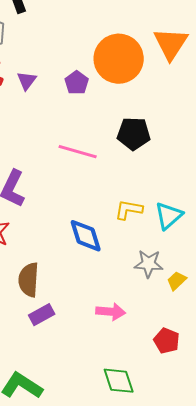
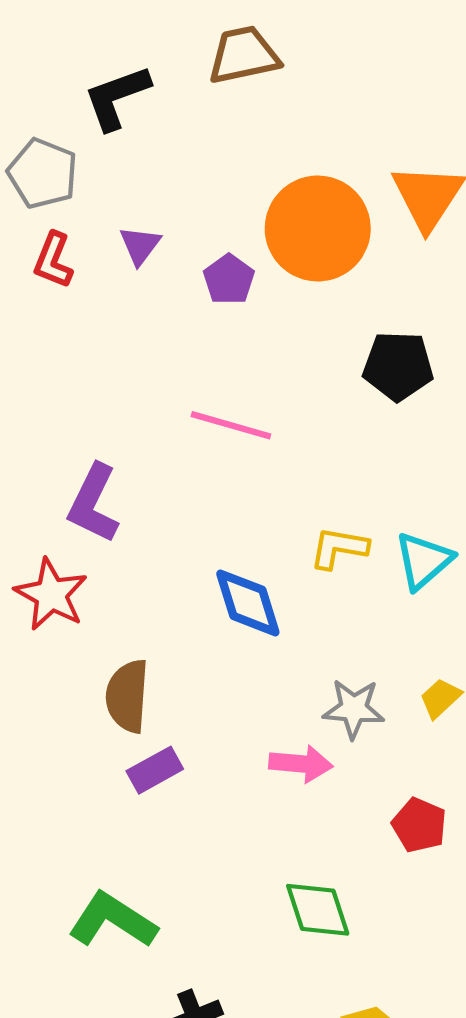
purple triangle: (27, 81) -> (140, 245), moved
black pentagon: (134, 134) -> (398, 366), moved
gray star: (149, 264) -> (354, 709), moved

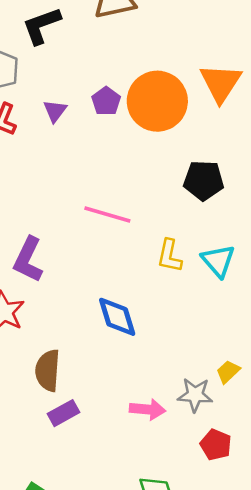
purple pentagon: (229, 279) -> (106, 101), moved
yellow L-shape: (339, 548) -> (170, 256), moved, turned -88
cyan triangle: (423, 561) -> (218, 261), moved, turned -30
gray star: (354, 709) -> (195, 395), moved

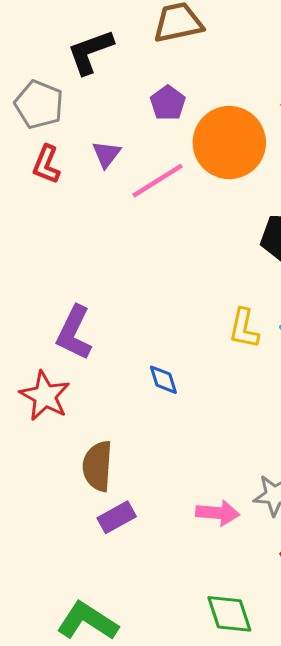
purple pentagon: (106, 101) -> (168, 103), moved
pink line: (107, 214) -> (158, 181), moved, turned -48
blue diamond: (117, 317) -> (163, 380), moved, size x0.6

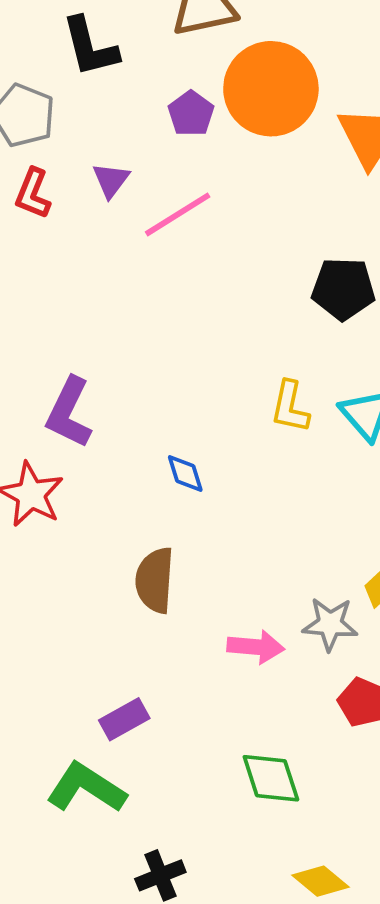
black L-shape: (90, 52) -> (90, 47), turned -84
orange circle: (229, 143) -> (271, 89), moved
brown semicircle: (98, 466) -> (155, 580), moved
purple rectangle: (117, 517) -> (124, 719), moved

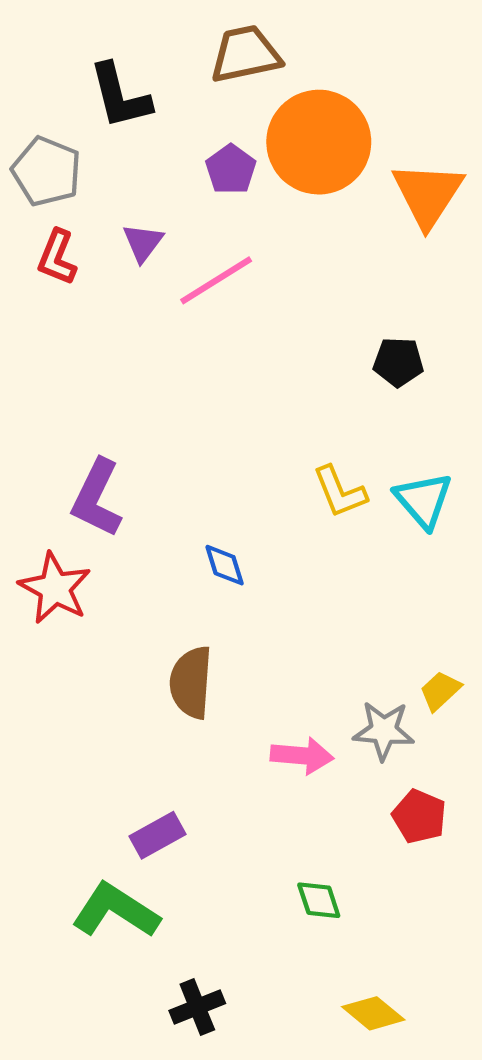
black pentagon: (343, 289) -> (398, 362), size x0.7
yellow L-shape: (290, 407) -> (340, 492), turned -34
green diamond: (271, 778) -> (319, 900), size x0.7

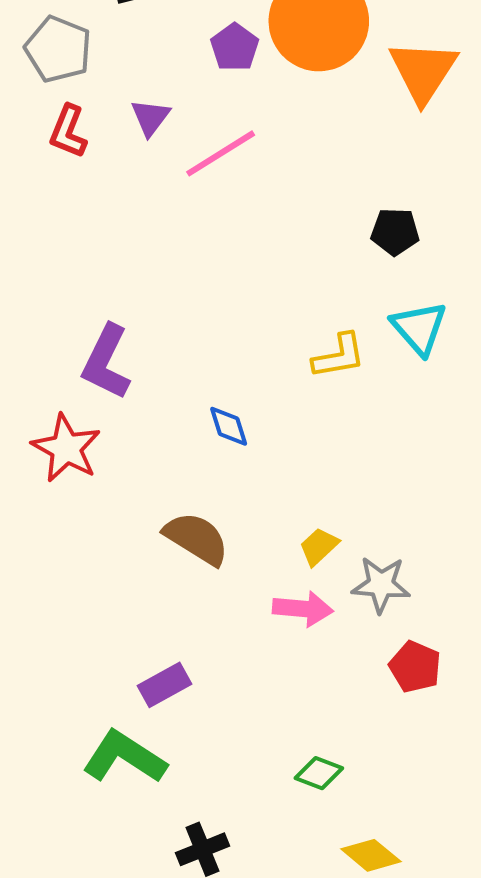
yellow L-shape: (340, 492) -> (339, 356), turned -78
cyan triangle: (423, 500) -> (419, 328), moved
brown semicircle: (191, 682) -> (197, 538), turned 118
yellow trapezoid: (440, 691) -> (319, 547), moved
green diamond: (319, 900) -> (319, 773), moved, turned -51

